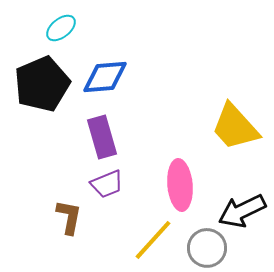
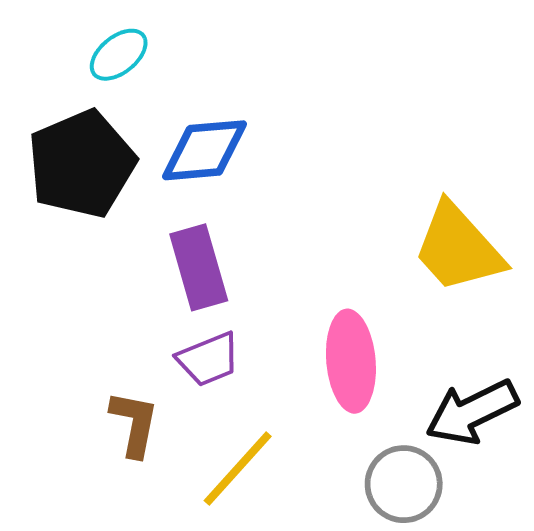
yellow line: (153, 240) -> (238, 468), moved

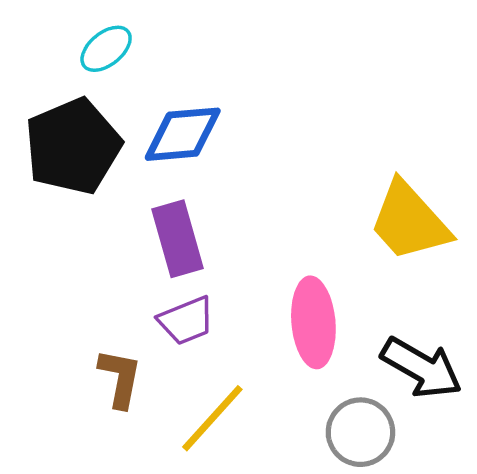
black arrow: (472, 412) -> (421, 368), turned -124

